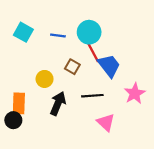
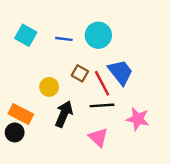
red line: (92, 51) -> (102, 83), moved
pink star: (135, 93) -> (138, 119), moved, turned -30
orange rectangle: (19, 103) -> (21, 114), turned -65
pink triangle: (106, 122) -> (98, 137), moved

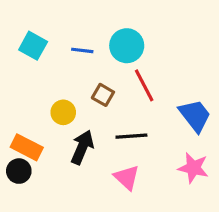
blue trapezoid: (120, 72) -> (195, 116), moved
red line: (102, 83) -> (144, 85), moved
pink star: (138, 119) -> (193, 168), moved

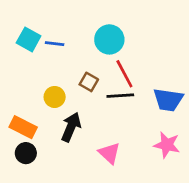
blue line: (82, 50) -> (55, 44), moved
blue trapezoid: (195, 116) -> (168, 100), turned 136
black line: (131, 136) -> (120, 96), moved
black circle: (19, 171) -> (26, 153), moved

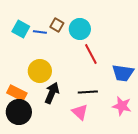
brown square: (89, 82) -> (57, 25), moved
black line: (120, 96) -> (88, 92), moved
yellow circle: (55, 97) -> (40, 71), size x1.5
black circle: (26, 153) -> (19, 112), size x1.6

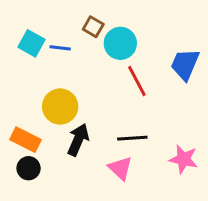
brown square: (57, 25) -> (93, 27), moved
blue trapezoid: (123, 73) -> (185, 64), moved, turned 105
black circle: (19, 112) -> (29, 168), size x0.6

